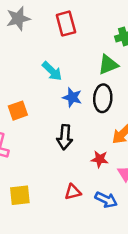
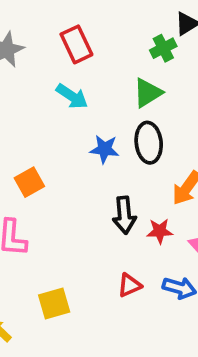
cyan arrow: (52, 71) -> (72, 96), moved
black arrow: (65, 137) -> (124, 215), moved

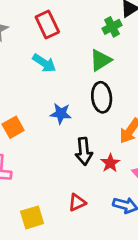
blue star: (104, 149) -> (61, 114), moved
red star: (160, 231) -> (110, 163), turned -30
red triangle: (129, 285) -> (77, 202), moved

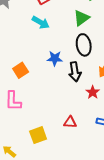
black arrow: (84, 151) -> (75, 72), moved
red triangle: (77, 202) -> (70, 122), turned 32

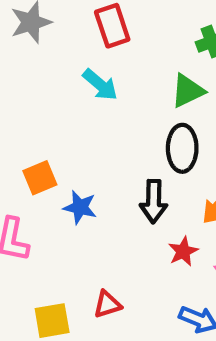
blue star: (55, 58) -> (80, 207), moved
red triangle: (70, 122) -> (107, 304), moved, turned -32

